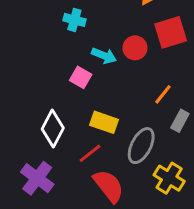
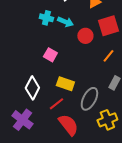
cyan arrow: (104, 56) -> (65, 22), moved
orange line: (163, 94) -> (108, 56), moved
yellow cross: (169, 178) -> (107, 120), turned 36

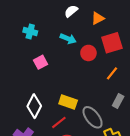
cyan cross: (46, 18) -> (30, 32), moved
pink square: (50, 55) -> (40, 62), moved, turned 32
gray ellipse: (89, 99) -> (93, 117), turned -65

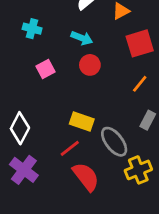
red circle: (88, 53) -> (90, 65), moved
white diamond: (34, 106) -> (20, 128), moved

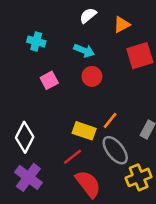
orange line: (140, 84) -> (110, 120), moved

